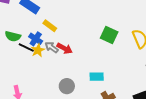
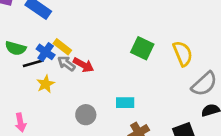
yellow rectangle: (50, 26) -> (62, 47), moved
black line: (26, 47) -> (33, 63), turned -42
yellow star: (38, 50) -> (46, 84), moved

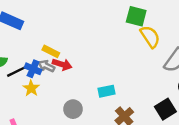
yellow rectangle: (62, 47) -> (51, 51), moved
green square: (142, 48) -> (136, 16), moved
blue cross: (46, 52) -> (33, 69), moved

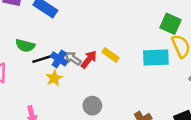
yellow rectangle: (51, 51) -> (110, 55), moved
red arrow: (62, 64) -> (89, 59), turned -78
cyan rectangle: (107, 91) -> (156, 58), moved, size x1.5

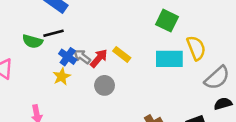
green square: (170, 24) -> (167, 21), moved
black line: (42, 59) -> (54, 33), moved
gray circle: (92, 106) -> (105, 85), moved

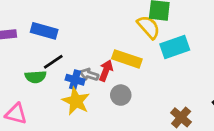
yellow semicircle: (196, 48) -> (149, 27), moved
yellow rectangle: (122, 54) -> (127, 59), size x1.5
yellow star: (62, 77) -> (76, 101), size x1.5

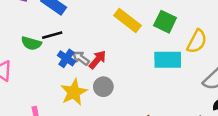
yellow semicircle: (149, 27) -> (197, 41), moved, turned 50
yellow rectangle: (127, 59) -> (128, 21), moved
yellow star: (76, 101) -> (74, 92), moved

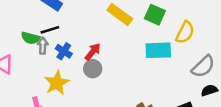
gray arrow: (81, 58) -> (43, 46), moved, turned 56
gray circle: (103, 87) -> (93, 69), moved
yellow star: (74, 92) -> (57, 83), moved

